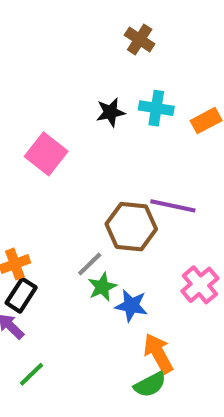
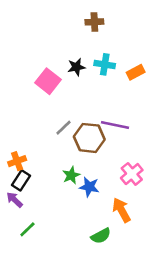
brown cross: (140, 40) -> (94, 22), turned -36
pink square: (46, 154) -> (48, 81), moved
gray line: (90, 264) -> (63, 128), moved
orange arrow: (158, 353) -> (121, 210), moved

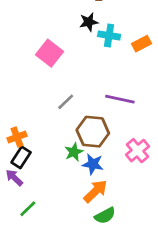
black star: (76, 67) -> (89, 22), moved
brown hexagon: (89, 138) -> (93, 132), moved
orange arrow: (121, 210) -> (96, 191), moved, turned 75

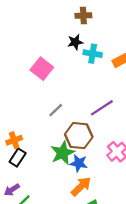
purple line: (120, 99) -> (102, 108), turned -45
green star: (74, 152) -> (63, 153), size x1.5
purple arrow: (14, 178) -> (12, 190), moved, turned -77

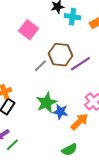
brown hexagon: (79, 136) -> (60, 55), moved
orange arrow: (81, 186) -> (79, 122), moved

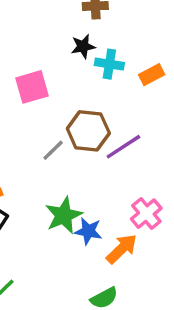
pink square: (28, 30) -> (32, 87), turned 36

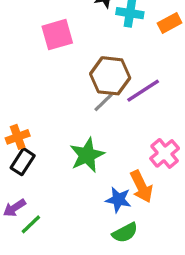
gray line: (53, 150) -> (104, 102), moved
blue star: (88, 231) -> (118, 200), moved
orange arrow: (122, 249) -> (141, 186), turned 108

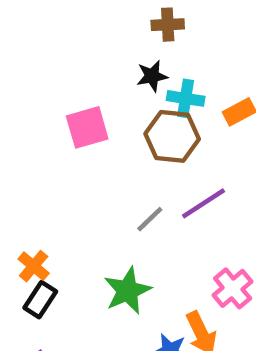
brown hexagon: (110, 76) -> (172, 136), moved
orange cross: (18, 137) -> (34, 266), turned -30

